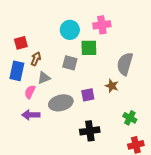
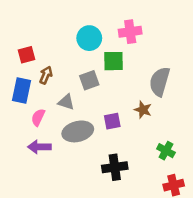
gray square: (70, 63) -> (89, 80), turned -35
gray triangle: (44, 78) -> (66, 102), moved, turned 40

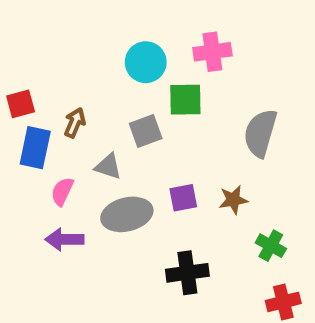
red square: (27, 55) -> (21, 104), moved
brown star: (143, 110) -> (233, 200), moved, turned -30

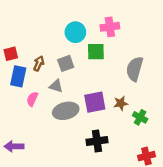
gray square: (146, 131) -> (66, 63), moved
purple square: (183, 198) -> (95, 102), size x1.5
purple arrow: (64, 239) -> (14, 146), moved
green cross: (271, 246) -> (140, 117), moved

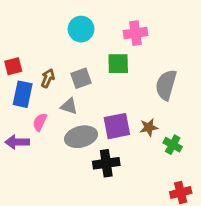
cyan circle: (75, 32) -> (81, 29), moved
black cross: (97, 141) -> (106, 163), moved
purple arrow: (14, 146) -> (17, 142), moved

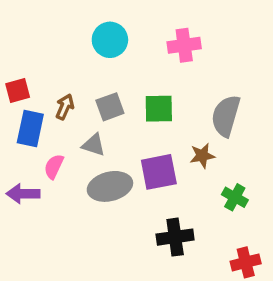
green square: (118, 64) -> (159, 109), moved
brown star: (149, 127) -> (202, 156), moved
black cross: (106, 163) -> (175, 237), moved

